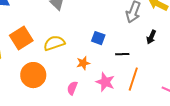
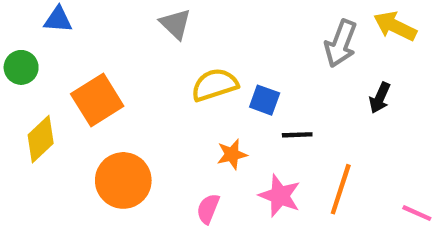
yellow semicircle: (54, 43) -> (215, 85), moved
black line: (122, 54) -> (297, 135), moved

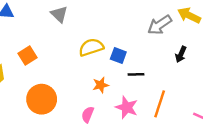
gray triangle: (175, 24) -> (59, 14), moved
gray arrow: (341, 43) -> (160, 25), turned 35
orange square: (97, 100) -> (27, 56), size x0.7

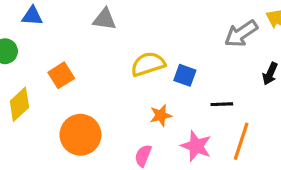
gray triangle: (59, 14) -> (105, 19), turned -36
black line: (136, 74) -> (222, 104), moved

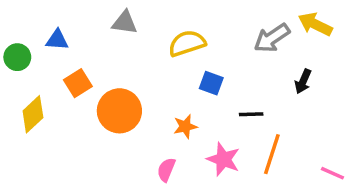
blue triangle: (32, 16) -> (57, 40), moved
yellow semicircle: (148, 64) -> (187, 43), moved
orange circle: (80, 135) -> (119, 111), moved

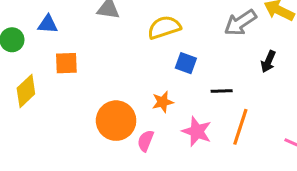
orange square: (78, 83) -> (66, 63), turned 30
orange circle: (119, 111) -> (116, 121), moved

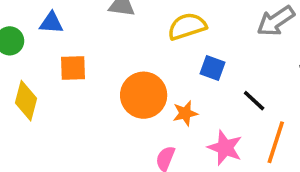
yellow diamond: (26, 91) -> (26, 101), turned -32
black line: (222, 91) -> (254, 101), turned 45
orange circle: (116, 121) -> (144, 95), moved

